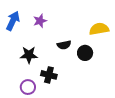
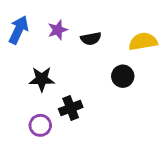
black semicircle: (64, 45) -> (91, 39), moved
black cross: (49, 75) -> (71, 108), turned -35

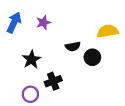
black semicircle: (91, 39) -> (73, 46), moved
black star: (42, 79) -> (31, 59), turned -30

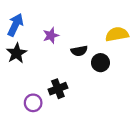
purple star: (43, 22) -> (51, 35), moved
black star: (31, 59) -> (17, 53), moved

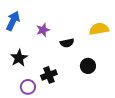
black star: (17, 53) -> (19, 58), moved
black circle: (100, 63) -> (88, 66), moved

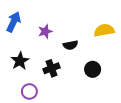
black cross: (49, 75) -> (52, 68), moved

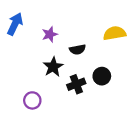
black star: (20, 61) -> (53, 67), moved
black cross: (52, 68) -> (76, 84), moved

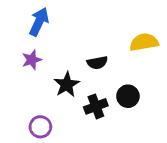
blue arrow: (15, 24) -> (39, 22), moved
purple star: (50, 34) -> (32, 60), moved

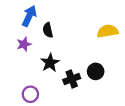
black semicircle: (97, 63) -> (48, 30), moved, turned 88

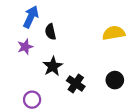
black circle: (96, 71) -> (115, 80), moved
black cross: (72, 79) -> (76, 84), turned -35

